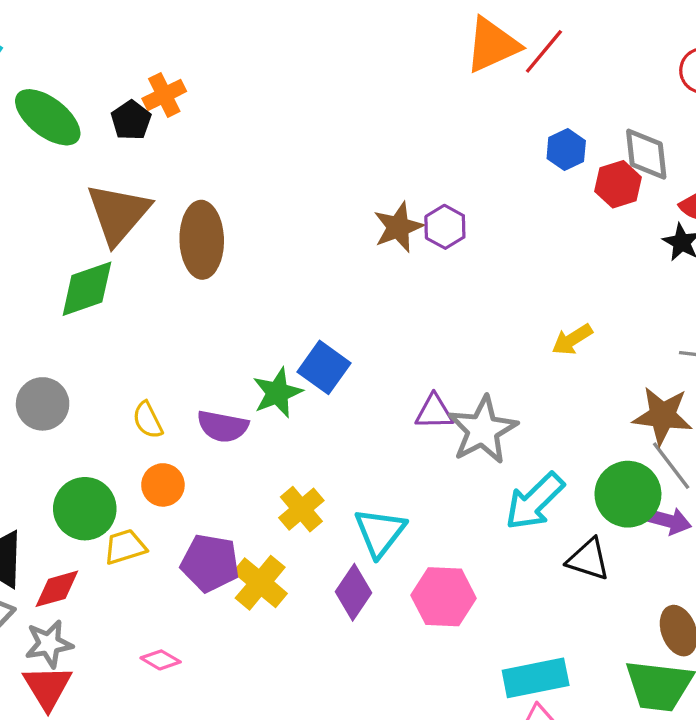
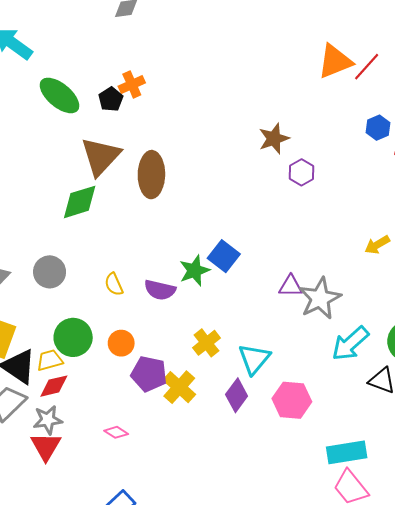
brown star: (398, 227) -> (274, 139), moved
orange circle: (163, 485) -> (121, 343), moved
yellow trapezoid: (125, 547) -> (50, 360), moved

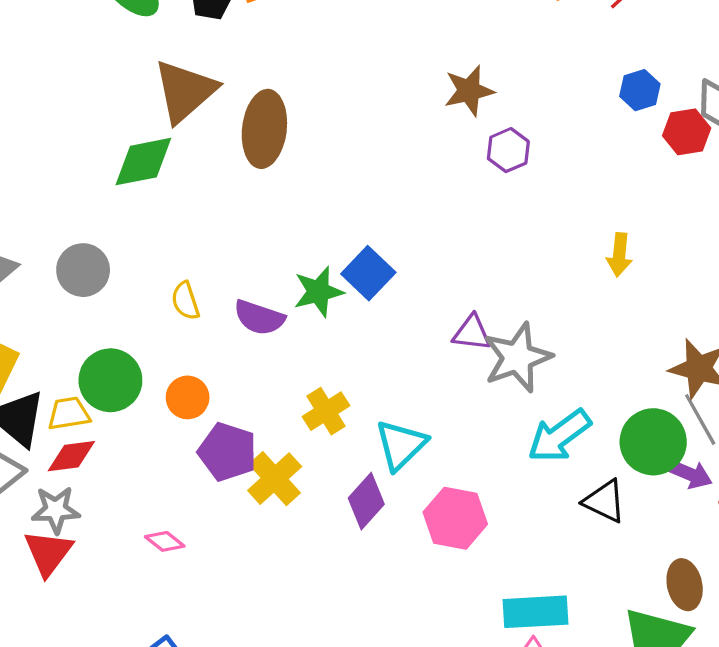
yellow arrow: (377, 245) -> (619, 255), moved, turned -60

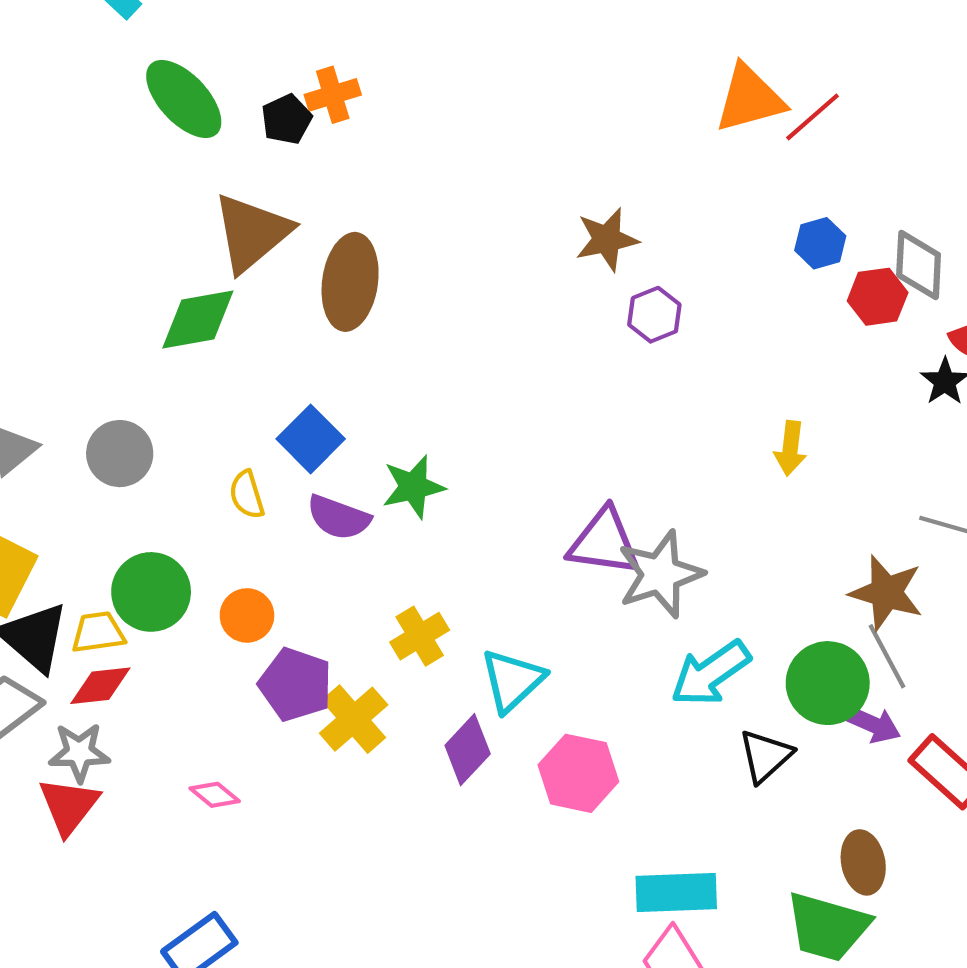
blue square: (368, 273) -> (311, 439), moved
purple triangle: (472, 333) -> (604, 542), size x1.5
black triangle: (605, 501) -> (765, 756), turned 51

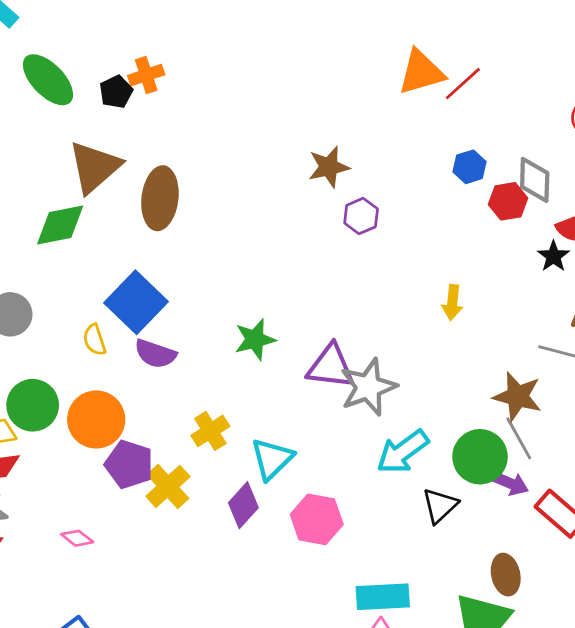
blue square: (311, 439) -> (136, 302), size x1.4
green star: (413, 487) -> (255, 339), moved
orange circle: (247, 615) -> (96, 419), size x1.6

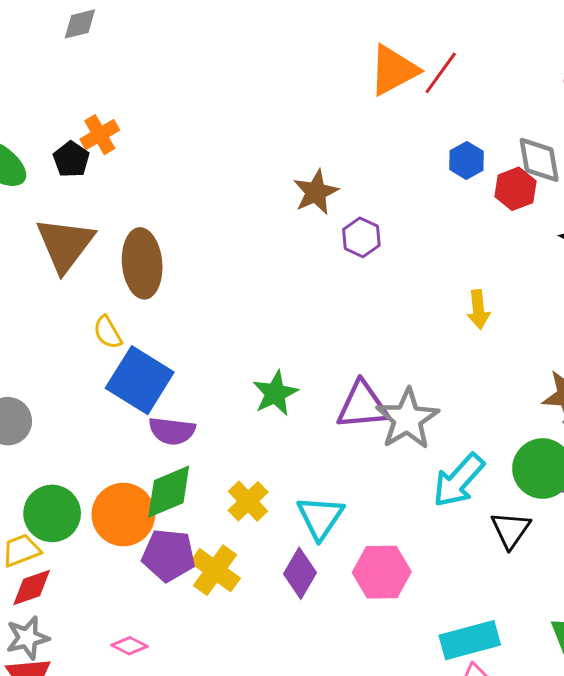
green diamond: (60, 225) -> (169, 492), moved
yellow semicircle: (95, 340) -> (108, 332), moved

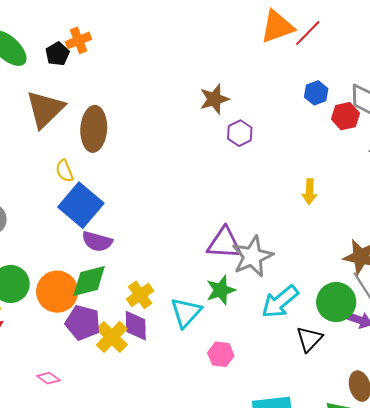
green star: (275, 393) -> (221, 290), moved
pink hexagon: (382, 572) -> (221, 354), size x0.7
purple diamond: (300, 573) -> (136, 326), moved, turned -40

